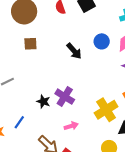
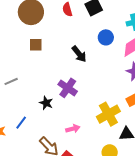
blue circle: (102, 41) -> (106, 37), moved
purple cross: (65, 97) -> (68, 88), moved

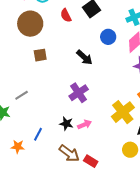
purple cross: (68, 88) -> (79, 93), turned 30
black star: (46, 103) -> (66, 124), moved
pink arrow: (73, 129) -> (84, 124), moved

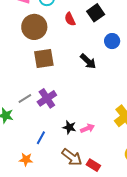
brown square: (40, 55) -> (44, 58), size x1.5
purple cross: (79, 93) -> (47, 98), moved
orange star: (18, 147) -> (26, 160), moved

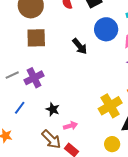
blue circle: (112, 41) -> (106, 29), size x1.5
pink arrow: (87, 128) -> (70, 126), moved
blue line: (41, 138) -> (20, 108), moved

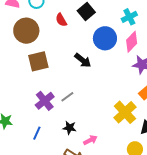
gray line: (12, 75) -> (67, 97), moved

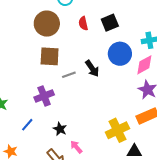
gray line: (67, 97) -> (69, 75), moved
pink arrow: (90, 140) -> (76, 147), turned -120

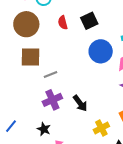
black arrow: (92, 68) -> (80, 103), moved
purple cross: (44, 96) -> (52, 100), moved
yellow cross: (117, 130) -> (101, 128), size x0.7

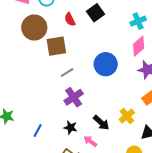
blue circle: (101, 51) -> (106, 64), moved
brown square: (30, 57) -> (56, 46), moved
black arrow: (80, 103) -> (101, 123), moved

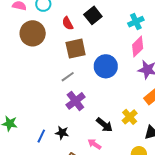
brown square: (56, 46) -> (76, 49), moved
black star: (70, 127) -> (62, 133), moved

